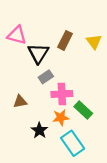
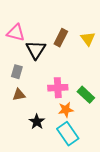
gray rectangle: (46, 77) -> (17, 72), moved, turned -40
green rectangle: (83, 110) -> (86, 95), moved
orange star: (61, 118) -> (66, 110), moved

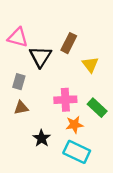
yellow triangle: (88, 39) -> (90, 65), moved
cyan rectangle: (68, 134) -> (77, 152), turned -30

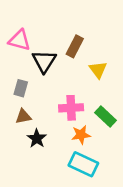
black star: (42, 138) -> (37, 139), moved

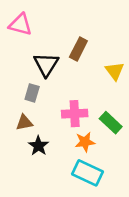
pink triangle: (20, 40) -> (20, 25), moved
yellow triangle: (98, 70) -> (115, 71), moved
gray rectangle: (21, 88) -> (32, 93), moved

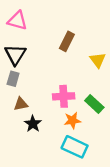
black triangle: (46, 65) -> (15, 55), moved
gray rectangle: (32, 93) -> (13, 79), moved

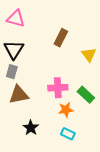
brown triangle: (21, 104) -> (19, 95), size x1.5
black star: (33, 124) -> (31, 128), moved
cyan rectangle: (75, 147) -> (68, 134), size x0.6

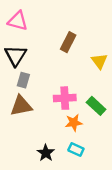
gray rectangle: (12, 72) -> (23, 80), moved
black star: (31, 128) -> (46, 153), moved

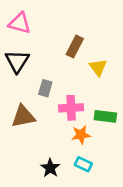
yellow triangle: (99, 61) -> (98, 67), moved
gray rectangle: (23, 80) -> (45, 88), moved
green rectangle: (96, 106) -> (105, 116), turned -36

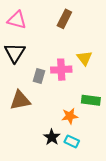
brown rectangle: (75, 46) -> (64, 19), moved
pink cross: (71, 108) -> (61, 70), moved
black star: (50, 168) -> (52, 137), moved

